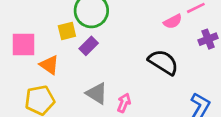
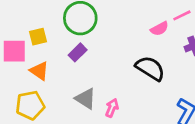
yellow square: (67, 31) -> (38, 37), moved

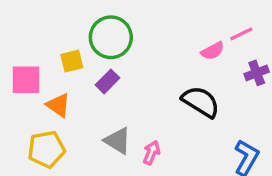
yellow square: (38, 37) -> (72, 61), moved

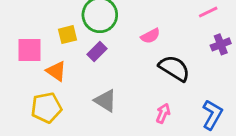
pink semicircle: (213, 51) -> (150, 36), moved
pink arrow: (152, 153) -> (163, 113), moved

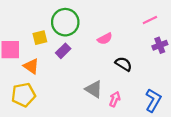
black semicircle: (174, 68) -> (124, 64), size x0.7
gray triangle: (105, 101) -> (94, 89), moved

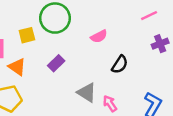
purple rectangle: (63, 51) -> (56, 63), moved
black semicircle: (124, 64) -> (120, 64), turned 91
pink arrow: (115, 99) -> (110, 104), turned -56

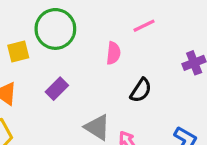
pink line: (149, 16) -> (144, 26), moved
pink semicircle: (99, 36) -> (113, 53), turned -56

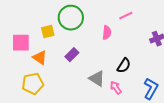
black semicircle: (141, 90) -> (124, 66), moved

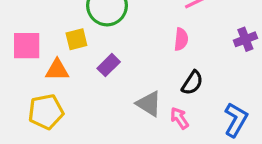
yellow square: (48, 32) -> (76, 39), moved
pink semicircle: (107, 33) -> (181, 39), moved
orange triangle: (40, 58) -> (57, 70), turned -35

